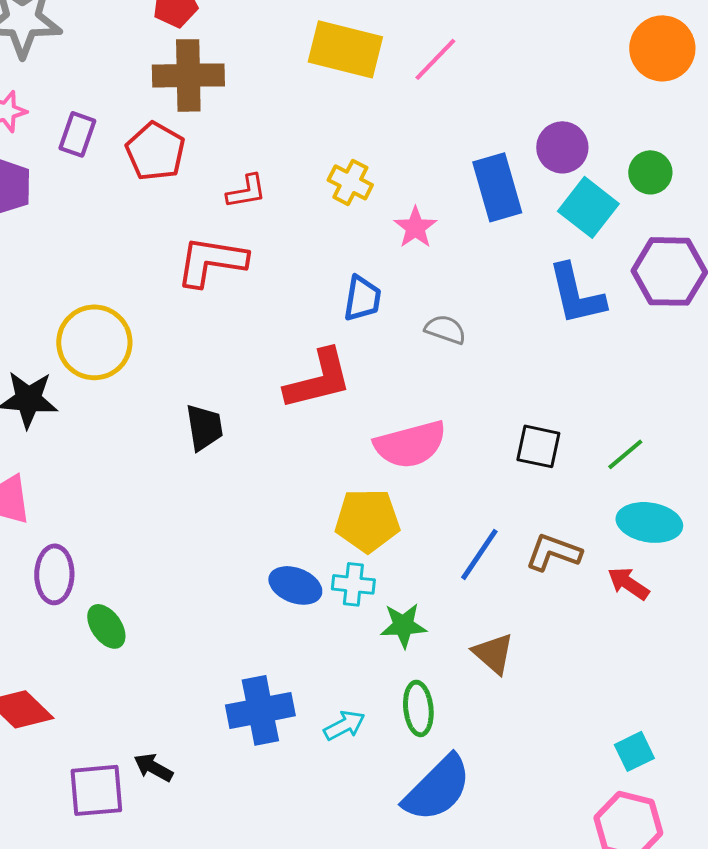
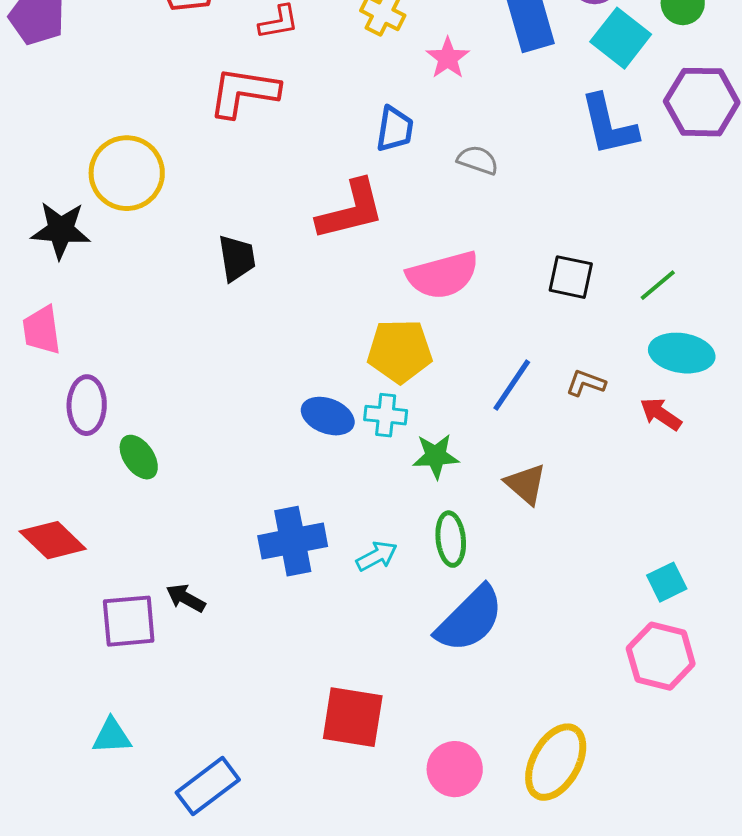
brown L-shape: (553, 552) -> (586, 383), size x0.7

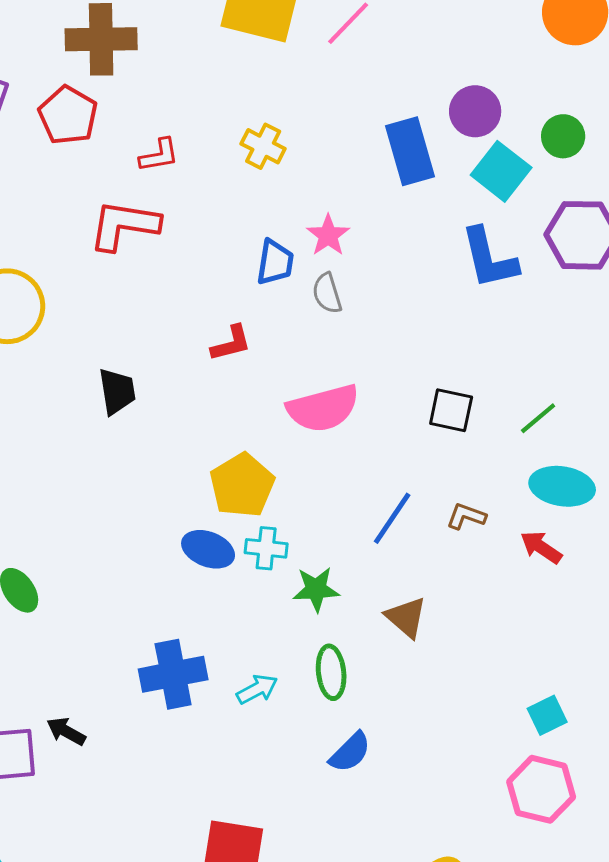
pink star: (448, 58) -> (328, 235), moved
gray semicircle: (478, 160) -> (327, 293), moved, turned -126
red L-shape: (351, 210) -> (231, 343), size x0.6
yellow pentagon: (400, 351) -> (242, 485), moved, turned -30
blue semicircle: (470, 619) -> (350, 752), size x0.6

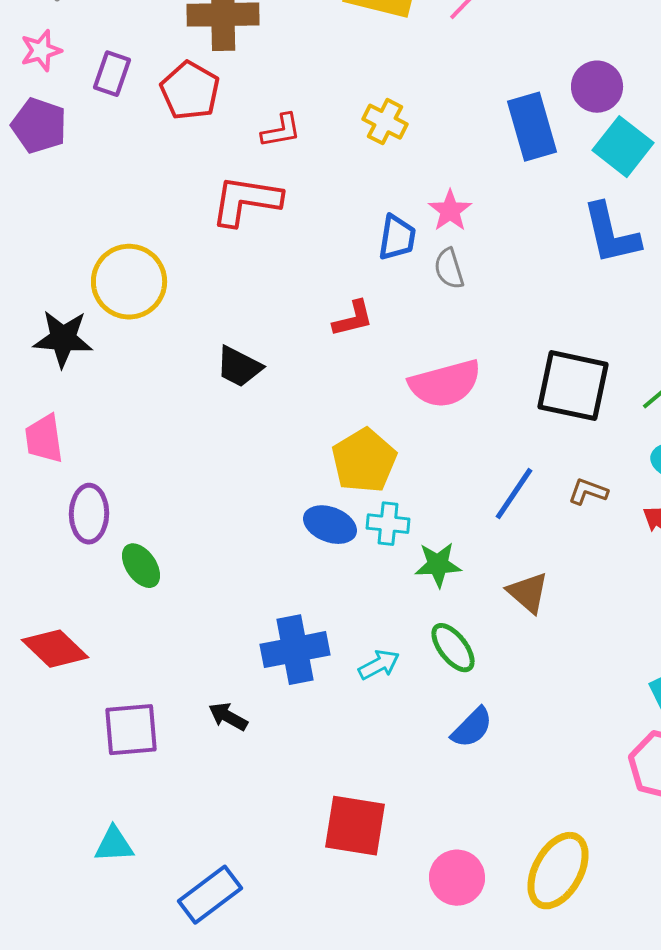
black trapezoid: (117, 391) -> (239, 367), turned 126
black square: (451, 410) -> (573, 386), size x1.6
green ellipse: (331, 672) -> (453, 648), turned -32
black arrow: (66, 731) -> (228, 717), moved

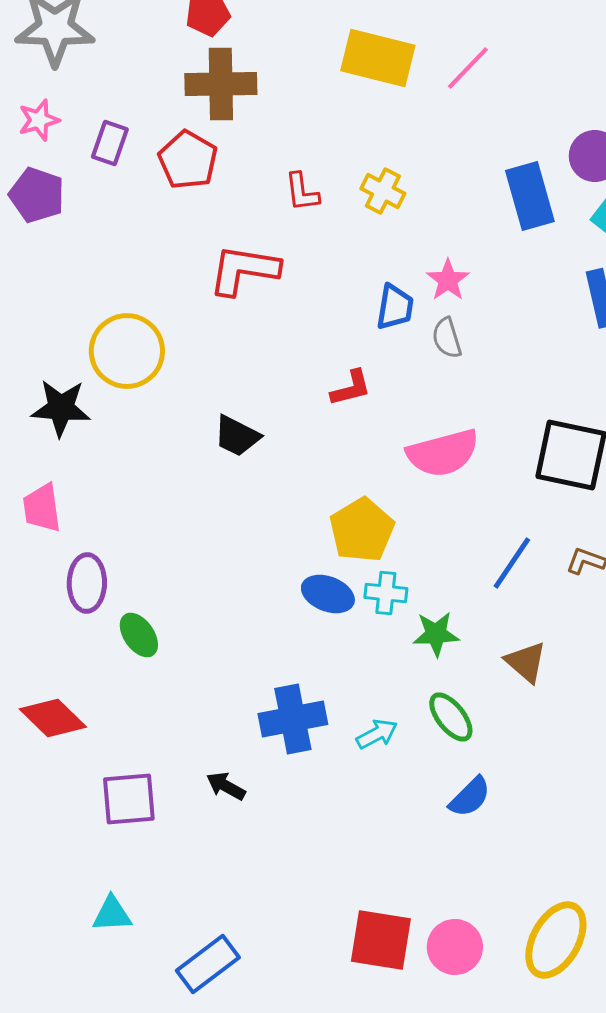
red L-shape: (281, 131) -> (302, 192), moved, turned 93
red square: (355, 826) -> (381, 940), moved

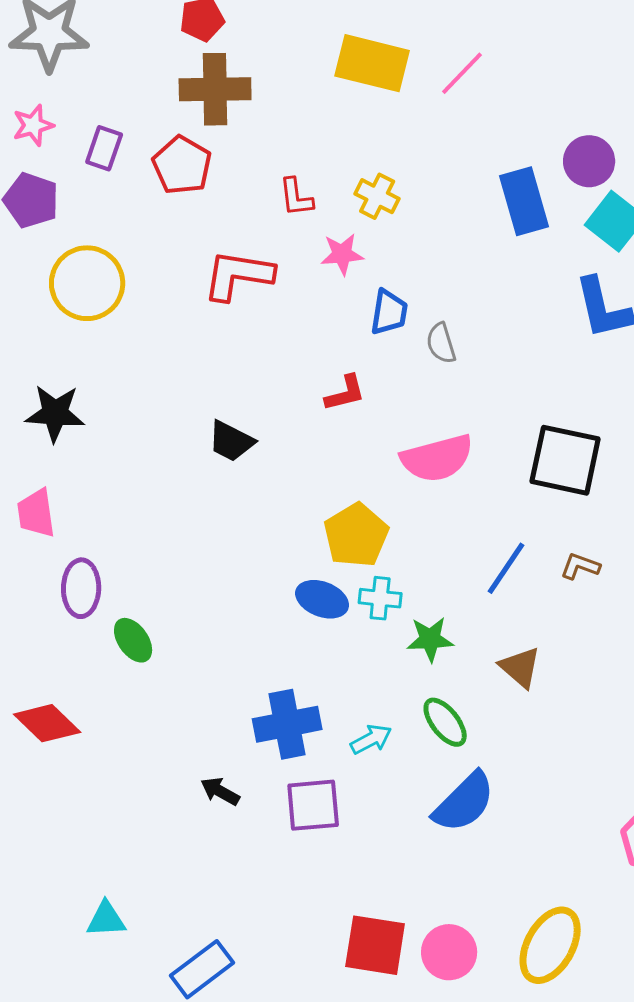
pink star: (448, 280) -> (342, 254), moved, turned 30
yellow circle: (127, 351) -> (87, 283), moved
blue semicircle: (470, 797) -> (464, 802), size x1.5
purple square: (129, 799) -> (313, 805), moved

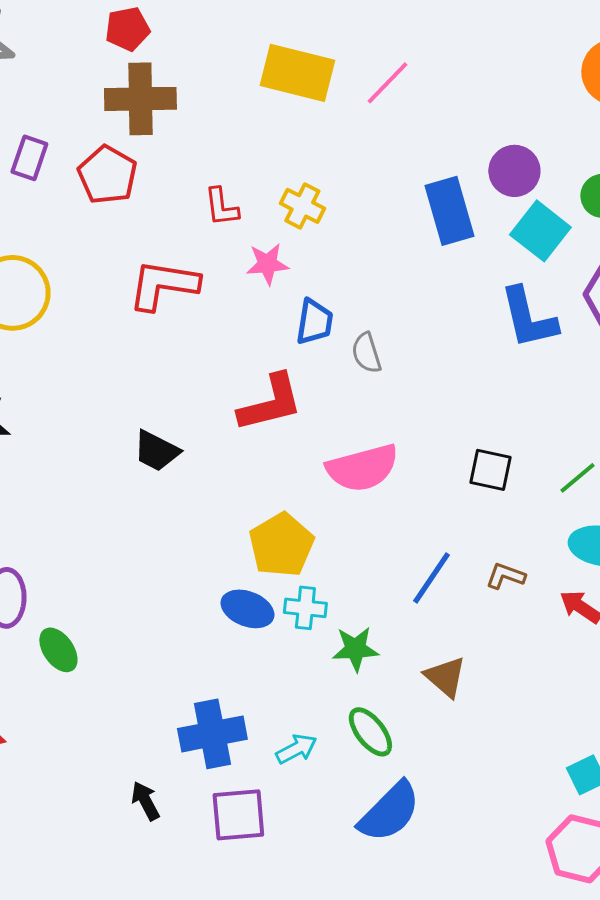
red L-shape: (345, 393) -> (270, 403), size x1.6
black square: (565, 460) -> (490, 470), size x0.6
black arrow: (220, 791) -> (145, 801), turned 33

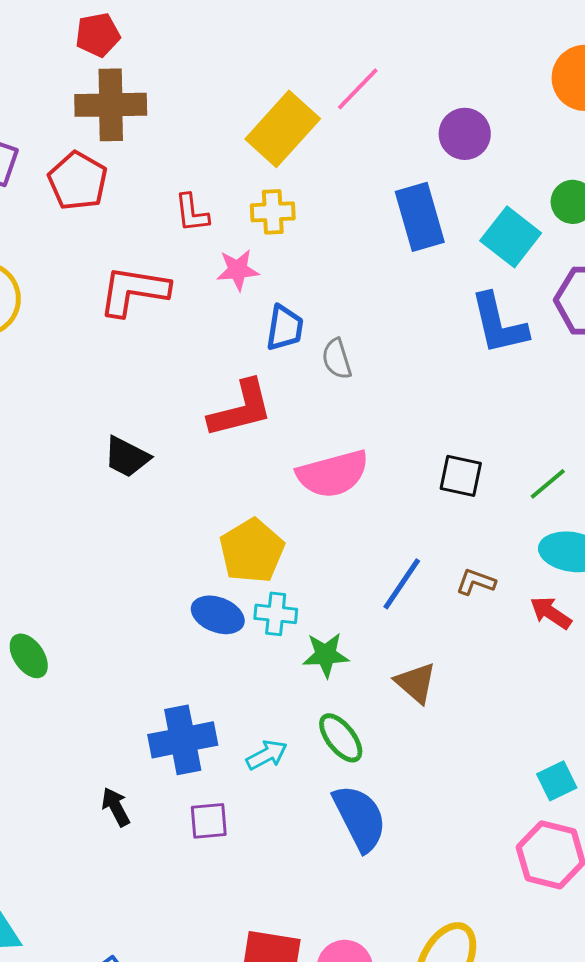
yellow rectangle: (297, 73) -> (283, 129), moved, turned -62
purple circle: (514, 171) -> (465, 134), moved
yellow cross: (302, 206) -> (273, 212), turned -30
blue semicircle: (389, 812) -> (360, 818), turned -72
purple square: (238, 815) -> (209, 821), size x0.7

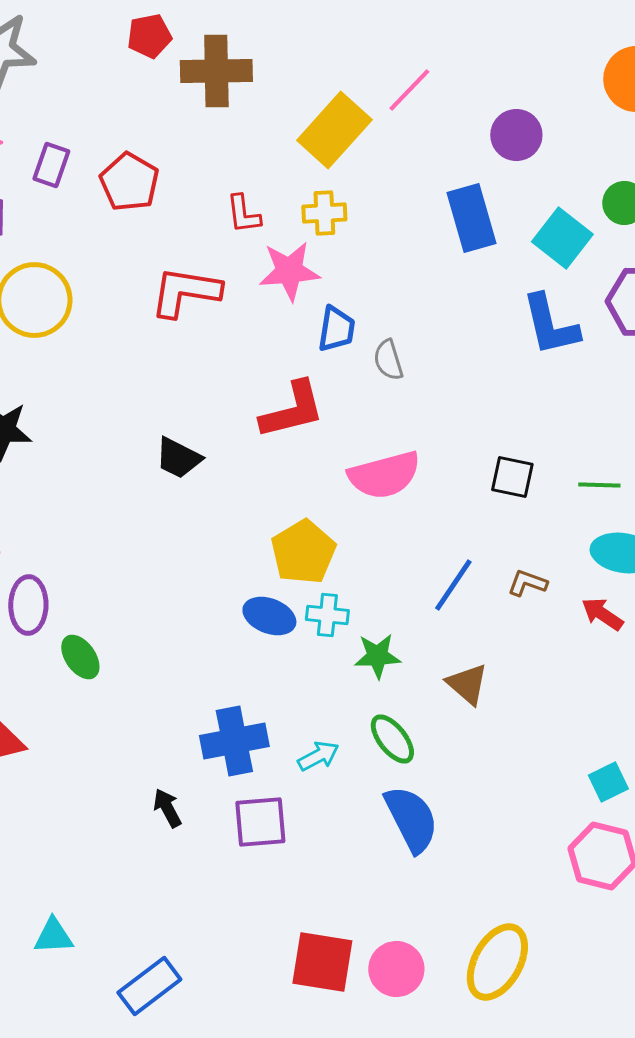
brown cross: (111, 105) -> (216, 71), moved
pink star: (238, 270) -> (289, 271), size x1.4
green line: (548, 484) -> (599, 485), turned 42
purple square: (209, 821) -> (260, 822), size x1.4

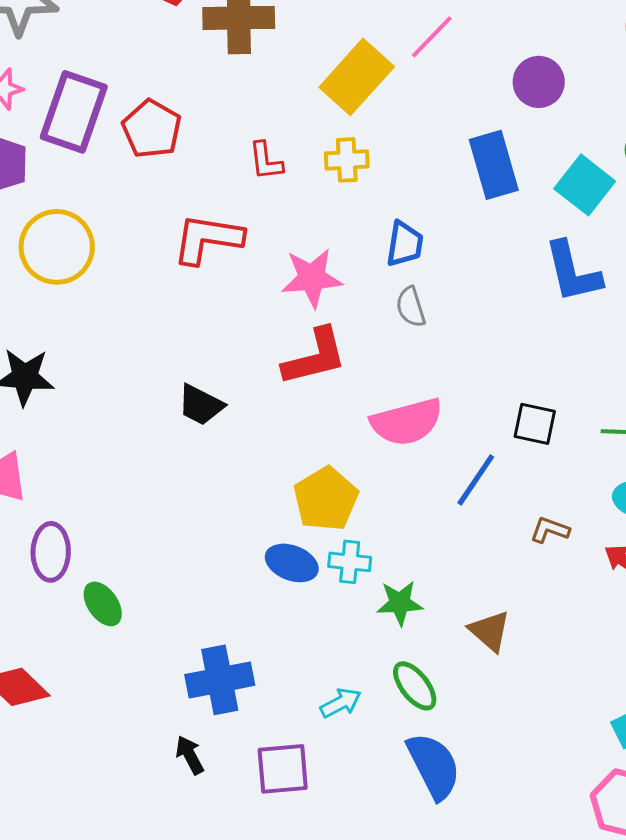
purple rectangle: (51, 165) -> (74, 112), size x1.8
pink star: (289, 271) -> (312, 278), moved
blue trapezoid: (336, 329) -> (405, 244), moved
blue line: (453, 585) -> (476, 480), moved
blue cross: (234, 741) -> (220, 680), moved

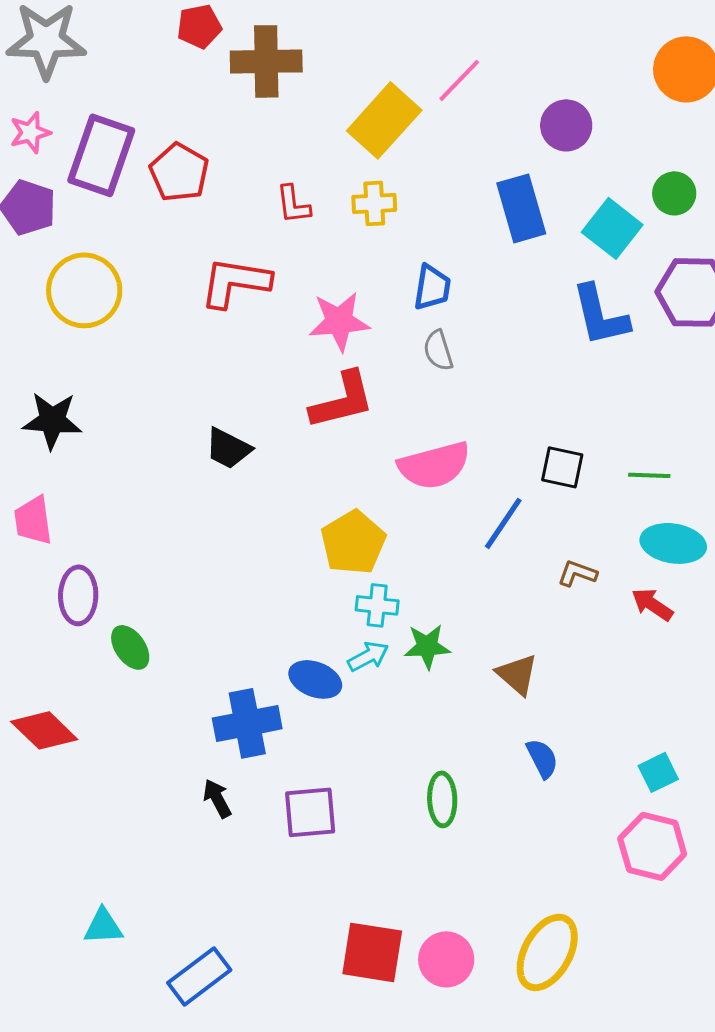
blue ellipse: (292, 563) -> (315, 679), moved
green ellipse: (415, 686) -> (442, 799), moved, turned 36
cyan arrow: (341, 703) -> (368, 656), moved
blue semicircle: (434, 766) -> (542, 758), moved, size x0.6

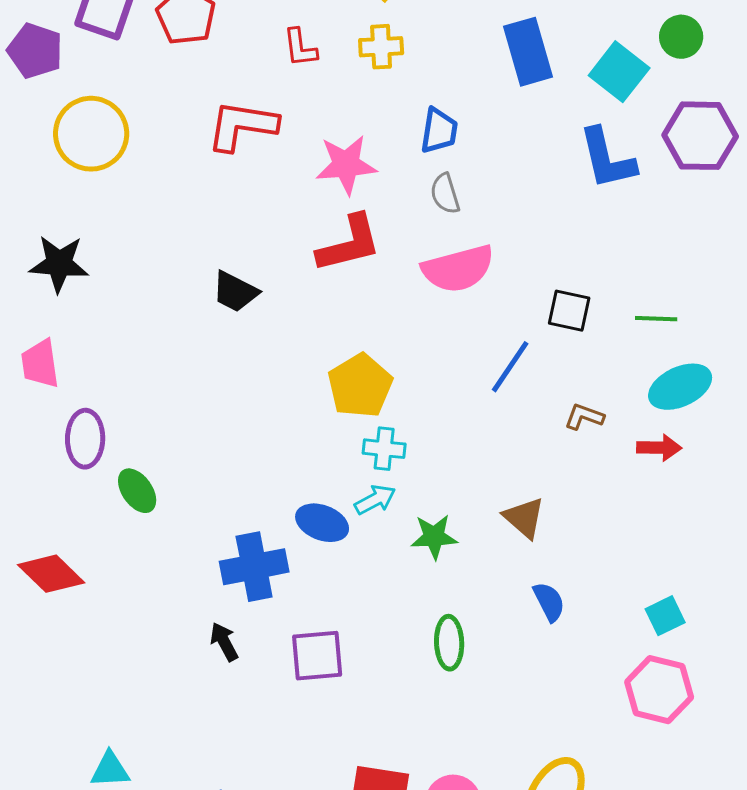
pink semicircle: (434, 465) -> (458, 269), moved
cyan ellipse: (673, 543) -> (680, 387), turned -34
red arrow: (652, 604) -> (659, 448), turned 147
green star: (427, 646) -> (434, 537), moved

